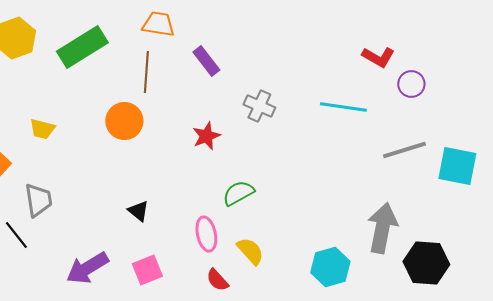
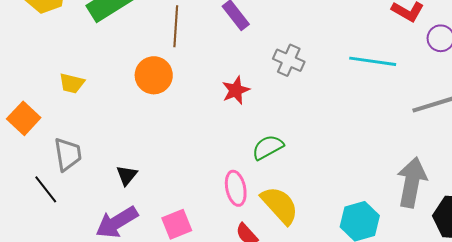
black triangle: (138, 211) -> (127, 175), moved, turned 30
yellow semicircle: (250, 251) -> (280, 205), size x1.4

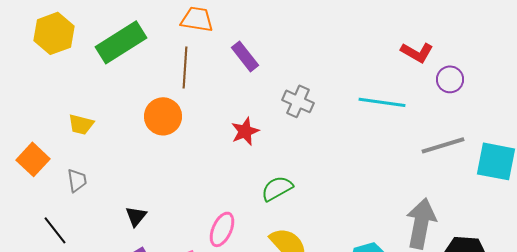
gray trapezoid: (68, 154) -> (77, 180), moved, size x0.7
pink ellipse: (236, 188) -> (222, 229), moved, turned 36

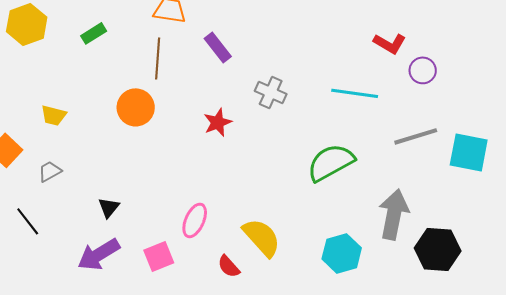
green rectangle: (121, 42) -> (94, 33), size x0.5
gray trapezoid: (77, 180) -> (50, 171), turned -110
green semicircle: (277, 188) -> (331, 162), moved, size x1.5

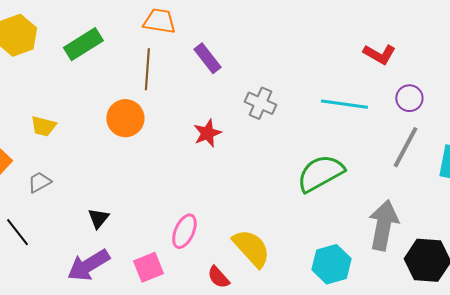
green rectangle: (94, 33) -> (83, 44), size x1.5
purple circle: (423, 70) -> (409, 98), moved
gray line: (416, 136) -> (405, 147), turned -45

